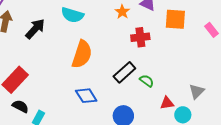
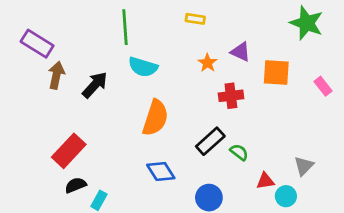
black semicircle: (20, 106) -> (76, 185), turned -49

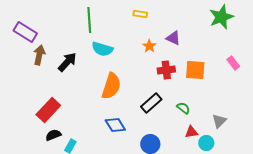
green star: (307, 23) -> (221, 17), turned 30
orange square: (276, 72) -> (195, 70), moved
green semicircle: (239, 152) -> (183, 108), moved

